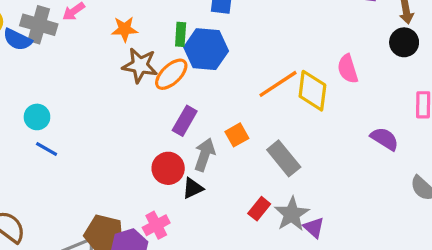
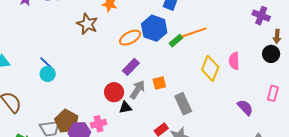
green rectangle: (181, 34) -> (176, 41), moved, turned 32
brown star: (140, 65) -> (87, 24), moved
orange line: (278, 84) -> (194, 32), moved
cyan circle: (37, 117) -> (48, 74), moved

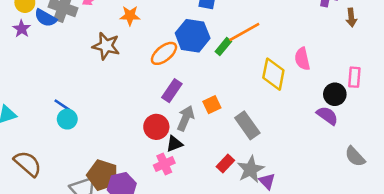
black circle: (271, 54) -> (335, 94), moved
pink rectangle: (273, 93) -> (354, 77), moved
pink cross: (99, 124) -> (164, 164), moved

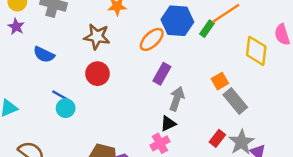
blue semicircle: (46, 18) -> (44, 54), moved
orange square: (212, 105) -> (220, 81), moved
red circle: (156, 127) -> (98, 74), moved

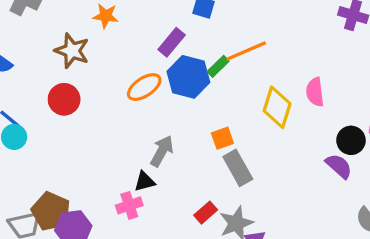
blue hexagon: (177, 21) -> (188, 77), moved
orange ellipse: (152, 39) -> (144, 87), moved
purple rectangle: (162, 74) -> (172, 42), moved

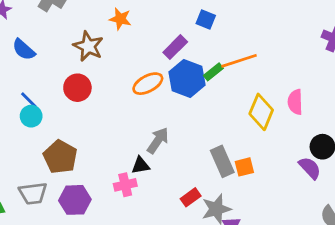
orange square: (222, 138) -> (244, 167), moved
brown pentagon: (51, 211) -> (60, 157), moved

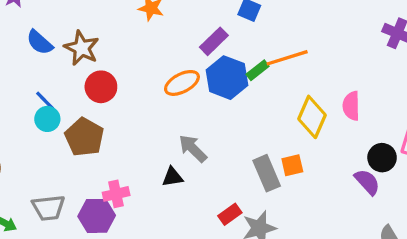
brown star: (88, 46) -> (82, 48), moved
gray arrow: (158, 140) -> (193, 148), turned -80
brown pentagon: (60, 157) -> (84, 137), moved
orange square: (244, 167) -> (292, 165), moved
pink cross: (125, 185) -> (116, 194), moved

